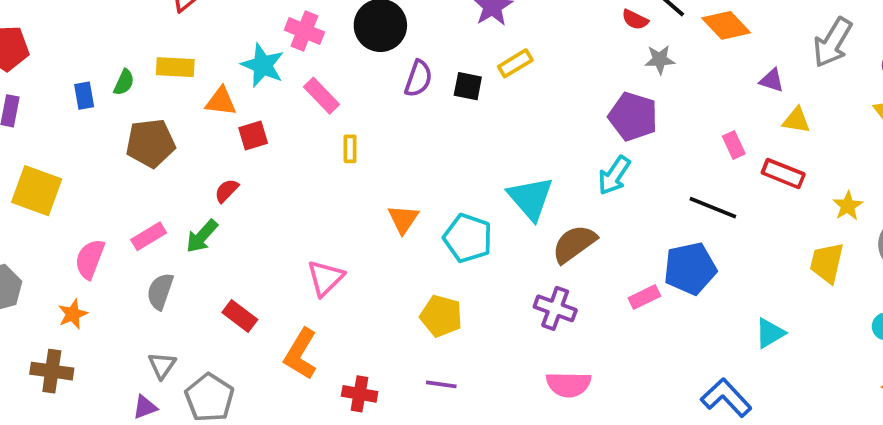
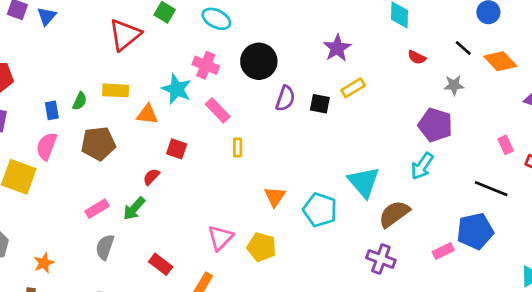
red semicircle: (635, 20) -> (417, 57), moved
red square: (253, 136) -> (177, 149), moved, turned 36
pink semicircle: (90, 259) -> (47, 146), moved
yellow pentagon: (441, 316) -> (261, 247), moved

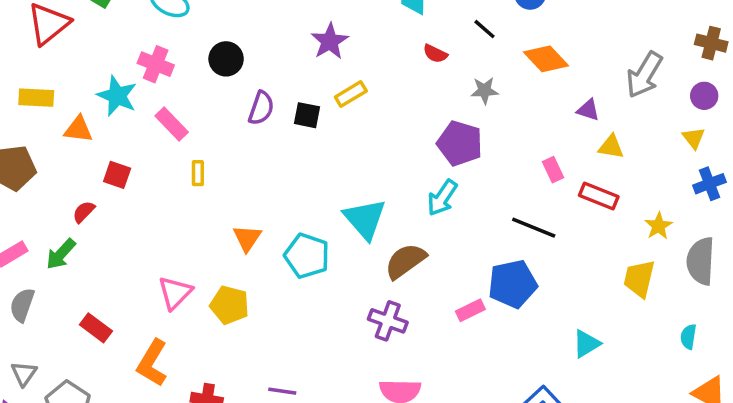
black line: (463, 48) -> (484, 29), moved
black circle: (259, 61) -> (226, 59), size x0.7

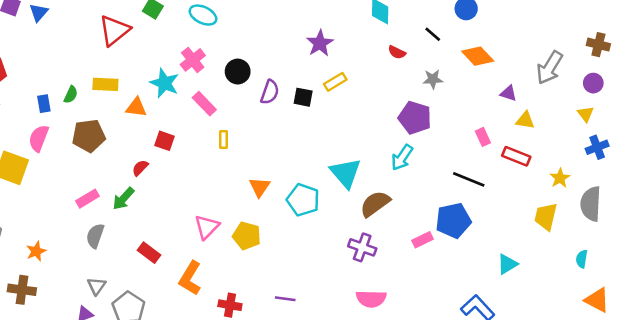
black circle: (226, 59) -> (238, 72), moved
pink cross: (156, 64) -> (193, 60), turned 30

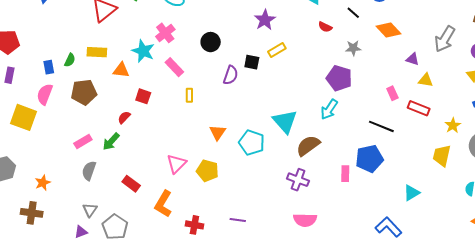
black circle: (238, 72) -> (211, 42), moved
purple semicircle: (270, 92) -> (231, 75), moved
pink rectangle: (423, 240) -> (345, 174), turned -63

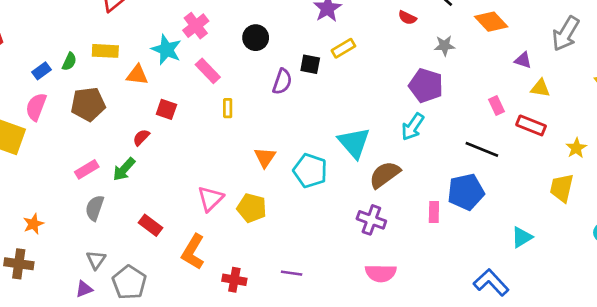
blue rectangle: (49, 67) -> (41, 71), turned 64

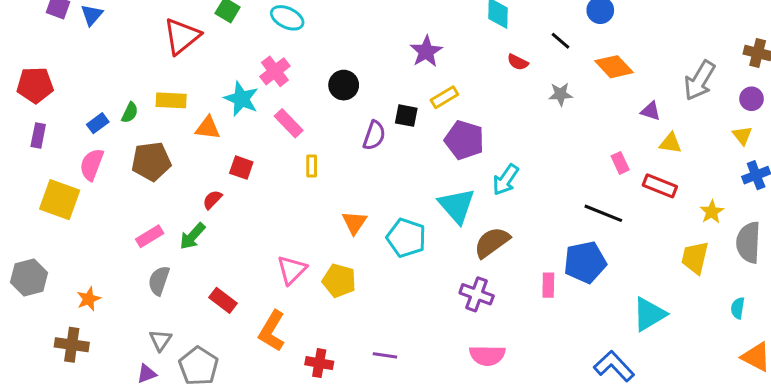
purple pentagon: (426, 86) -> (464, 140), moved
cyan arrow: (413, 127) -> (506, 180), moved
cyan triangle: (522, 237) -> (649, 314), size x1.4

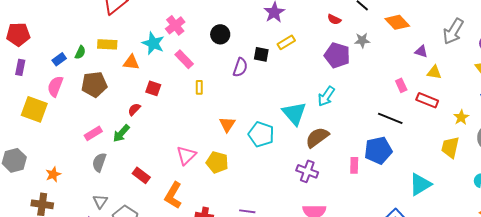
purple pentagon: (464, 140) -> (337, 55), moved

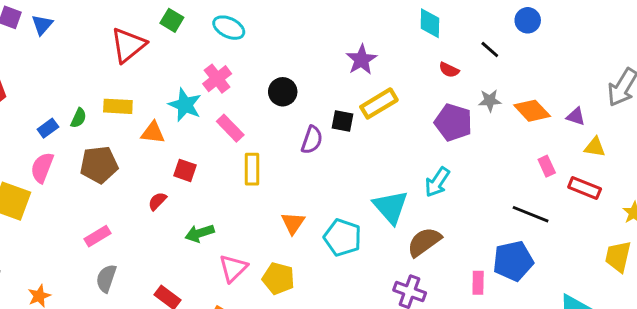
orange diamond: (397, 22) -> (532, 111), moved
yellow rectangle: (286, 42) -> (379, 103), size x1.4
yellow rectangle: (199, 87) -> (252, 169), size x1.5
green arrow: (121, 133) -> (200, 233), moved, turned 30

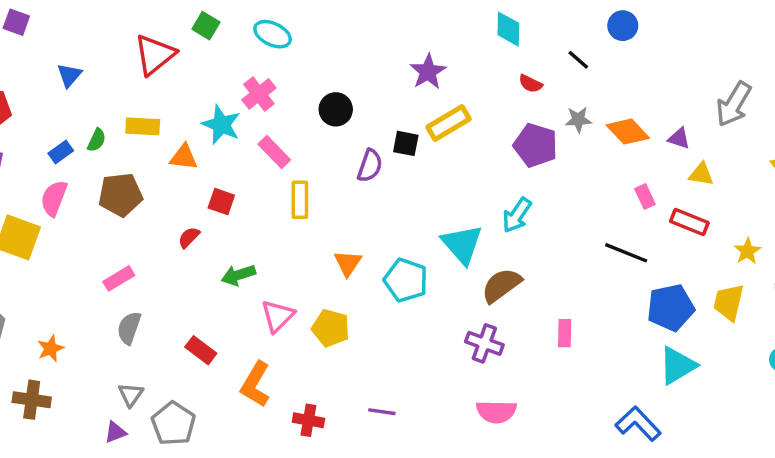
blue triangle: (42, 25) -> (69, 75), moved
blue pentagon: (513, 261) -> (671, 307), moved

